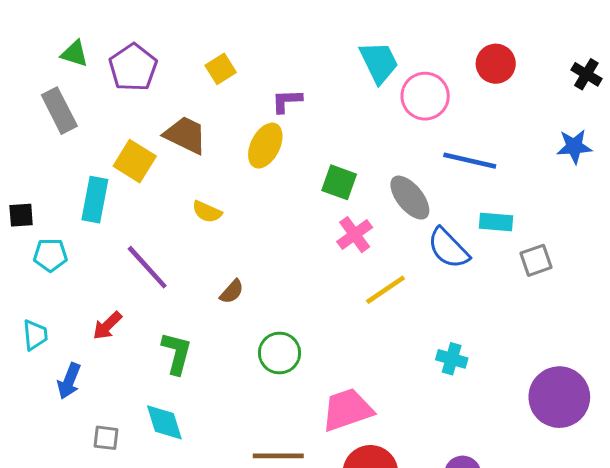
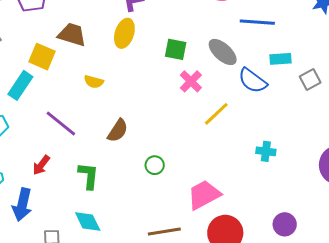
cyan rectangle: (95, 200) -> (20, 85), turned 32
brown semicircle: (232, 292) -> (118, 131), size x1.4
green circle: (280, 353) -> (155, 165), size x0.7
blue arrow: (69, 381) -> (22, 205), size x1.4

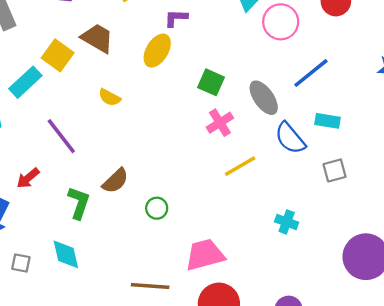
blue line: (257, 22) -> (311, 73), turned -56
gray square: (310, 80) -> (335, 170), moved
brown semicircle: (118, 131) -> (115, 181), moved

